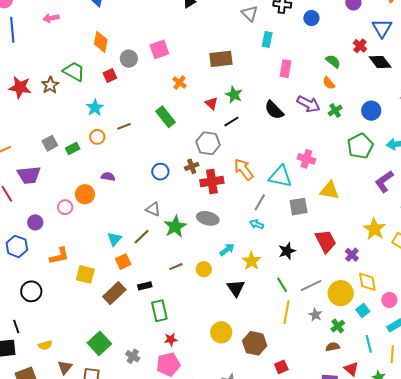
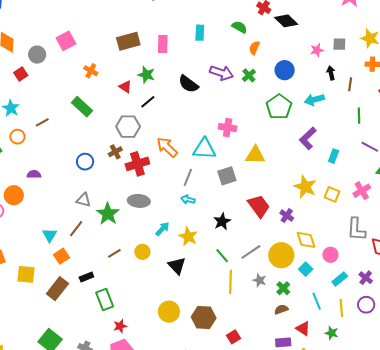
cyan rectangle: (267, 39) -> (200, 33), moved
pink rectangle: (286, 69) -> (163, 44), moved
orange semicircle: (329, 83) -> (254, 48), moved, turned 72

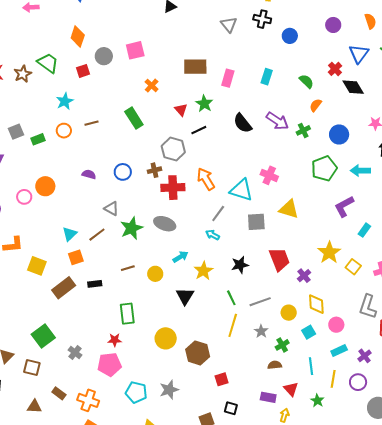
purple semicircle: (34, 174) -> (89, 174), moved
yellow circle: (281, 255) -> (289, 313), size x0.6
green rectangle: (105, 299) -> (127, 314), moved

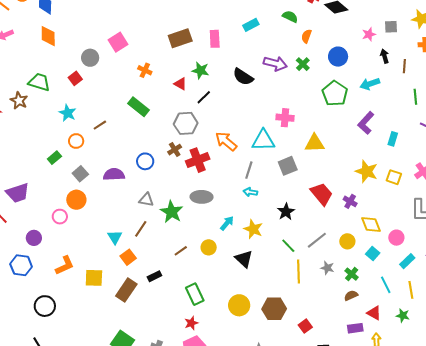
orange diamond: (78, 37) -> (48, 36), moved
cyan rectangle: (267, 77) -> (251, 25), turned 63
gray square: (16, 132) -> (80, 174), moved
purple semicircle: (89, 174) -> (114, 174), size x1.5

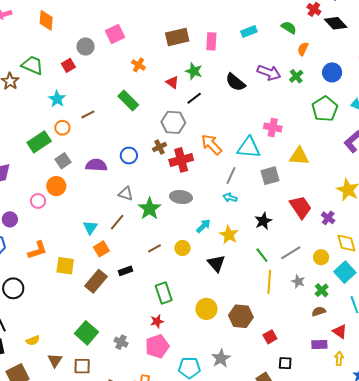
green rectangle: (54, 158) -> (39, 142), size x1.6
cyan square: (373, 254) -> (345, 272), size x1.5

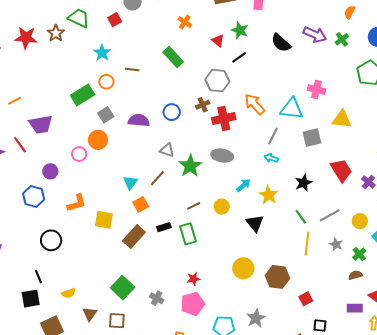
brown line: (88, 114) -> (132, 69), turned 32
green rectangle: (164, 293) -> (188, 234), moved

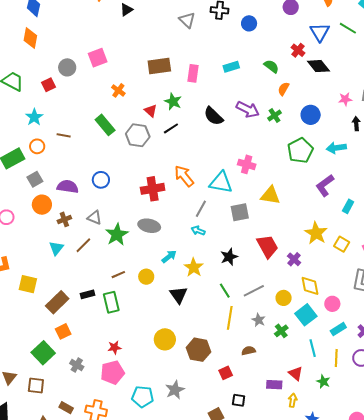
gray hexagon: (217, 81) -> (138, 135), moved
brown cross: (203, 105) -> (64, 219), moved
orange circle: (98, 140) -> (42, 205), moved
orange square: (141, 204) -> (63, 331), moved
brown semicircle: (355, 275) -> (248, 351), moved

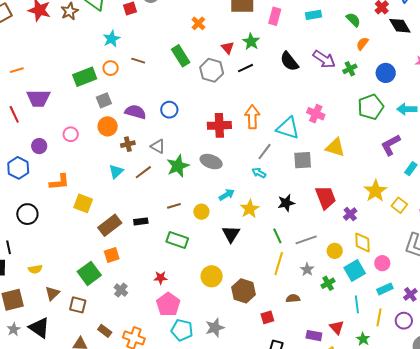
orange arrow: (184, 176) -> (252, 117), turned 30
green rectangle: (111, 302) -> (177, 240), moved, turned -65
pink pentagon: (113, 372) -> (168, 304), moved, turned -30

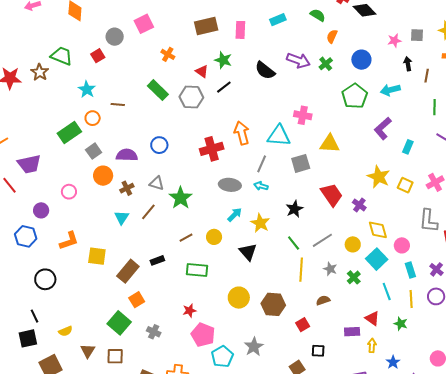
gray ellipse: (211, 162) -> (230, 185), moved
cyan rectangle: (385, 289) -> (410, 270), turned -70
cyan pentagon: (182, 330) -> (222, 357), turned -30

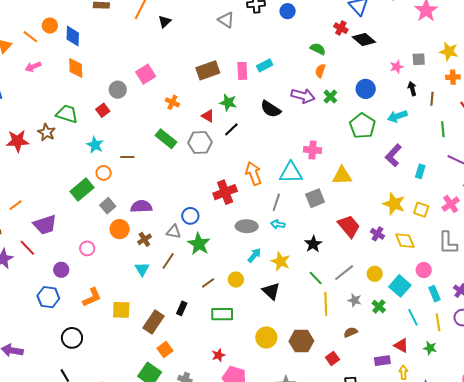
cyan rectangle: (278, 20) -> (265, 65), moved
orange semicircle: (332, 36) -> (320, 71), moved
blue circle: (159, 145) -> (190, 216), moved
yellow diamond: (378, 230) -> (405, 241), moved
black rectangle: (157, 260) -> (182, 308), turned -40

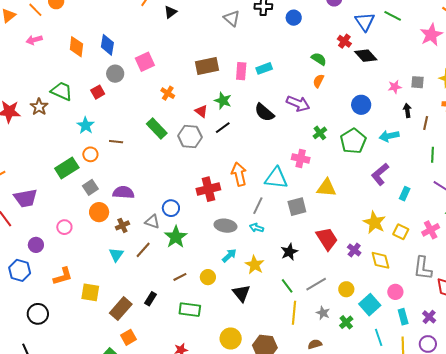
blue diamond: (73, 36) -> (107, 45), moved
green cross: (330, 97) -> (320, 133), moved

